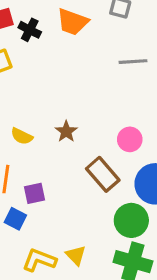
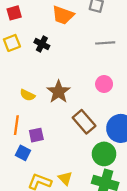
black cross: (30, 30) -> (42, 44), moved
brown star: (66, 131) -> (59, 92), size x1.5
pink circle: (130, 139) -> (104, 84), moved

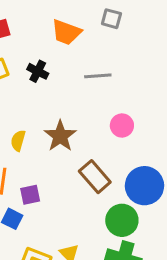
gray line: (105, 43) -> (98, 76), moved
yellow semicircle: (27, 95) -> (18, 141), turned 80

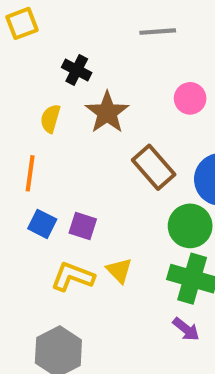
black cross: (38, 71) -> (77, 70), moved
purple square: (30, 195) -> (83, 226), moved, turned 30

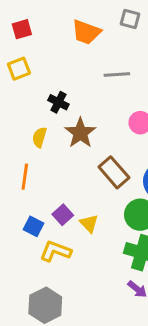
blue square: (42, 224) -> (34, 226), moved
purple square: (83, 226) -> (63, 215), turned 30
yellow triangle: (119, 270) -> (89, 223), moved

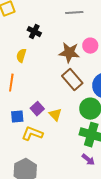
brown star: (80, 133) -> (69, 53), moved, turned -30
blue square: (34, 226) -> (17, 117), turned -32

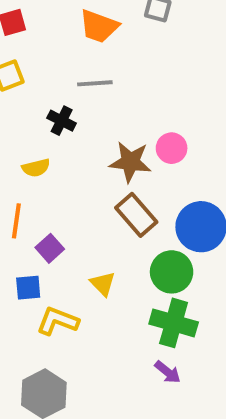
gray line: (74, 13) -> (95, 83), moved
yellow semicircle: (21, 56) -> (36, 168), turned -120
purple square: (37, 109) -> (50, 248), moved

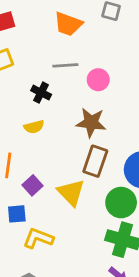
pink circle: (172, 148) -> (98, 80), moved
yellow semicircle: (36, 168) -> (34, 127), moved
brown rectangle: (136, 215) -> (95, 161), turned 60
yellow triangle: (103, 284) -> (71, 193), moved, size x1.5

